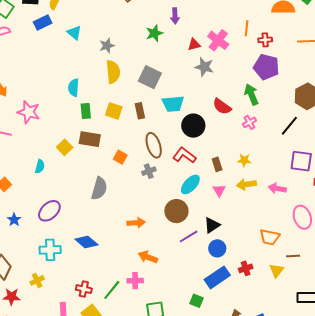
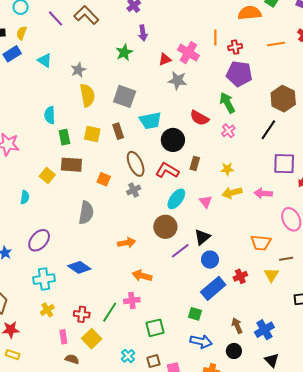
brown rectangle: (217, 164) -> (195, 163), moved, turned 40
yellow cross: (37, 280) -> (47, 310), moved

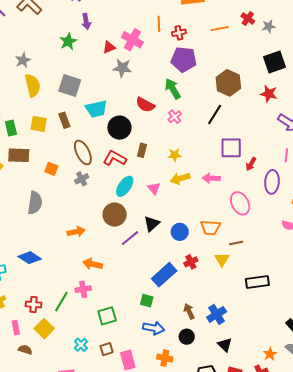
blue circle: (210, 260) -> (180, 232), moved

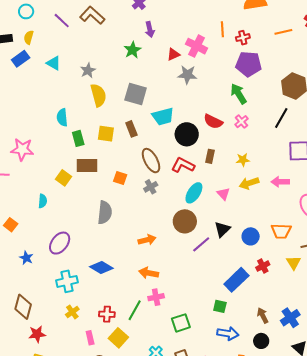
red semicircle: (145, 105) -> (213, 122), moved
orange arrow: (93, 264) -> (149, 273), moved

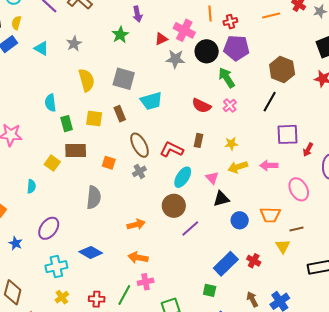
gray star: (88, 70) -> (74, 44), moved
black circle: (187, 134) -> (207, 51), moved
black triangle: (222, 229) -> (221, 199), moved, turned 30
red cross: (263, 266) -> (254, 261), moved, turned -32

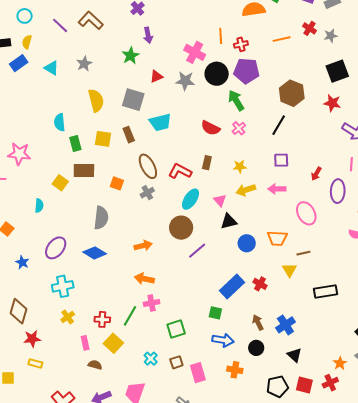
red triangle: (161, 39) -> (156, 76), moved
purple square: (288, 134) -> (281, 160), moved, size x0.7
blue diamond: (91, 252) -> (95, 253), moved

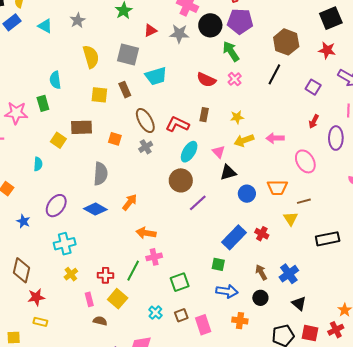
green rectangle: (75, 143) -> (43, 103), moved
purple square: (281, 160) -> (313, 87), moved, turned 35
orange arrow: (143, 246) -> (130, 202), moved, turned -36

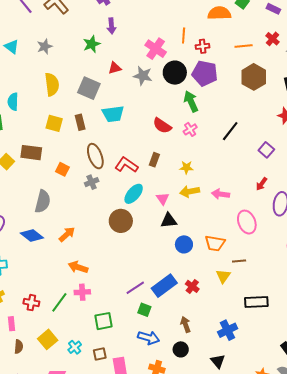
brown hexagon: (286, 42) -> (254, 77), moved
purple line: (198, 203) -> (135, 288), moved
blue cross: (289, 274) -> (228, 330), moved
yellow square: (118, 299) -> (48, 339), moved
brown semicircle: (100, 321) -> (19, 347), turned 72

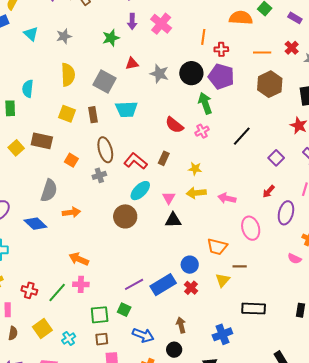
pink cross: (156, 49) -> (161, 24), moved
orange arrow: (67, 234) -> (71, 212), moved, turned 30
blue circle: (184, 244) -> (190, 265), moved
green square: (144, 310) -> (124, 310), moved
brown square: (100, 354) -> (102, 339), moved

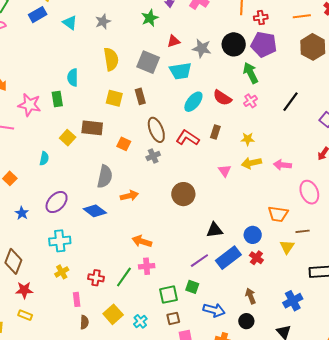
cyan trapezoid: (126, 109) -> (180, 71), moved
cyan ellipse: (140, 191) -> (193, 102), moved
black triangle: (173, 220) -> (214, 230), moved

